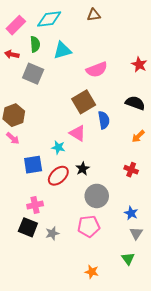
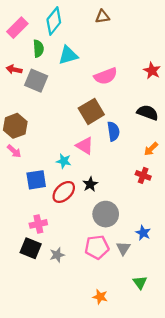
cyan diamond: (49, 19) -> (54, 21), turned -45
red arrow: (12, 54) -> (14, 70), moved
red cross: (131, 170) -> (143, 175), moved
gray triangle: (136, 233) -> (123, 248), moved

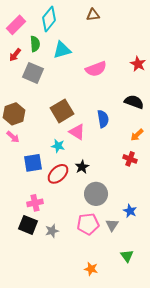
red arrow: (14, 70) -> (15, 55), moved, turned -64
brown square: (91, 111) -> (62, 111), moved

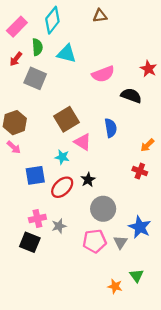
cyan triangle: (62, 50) -> (66, 54), turned 30
black semicircle: (134, 102) -> (131, 96), moved
blue star: (130, 211) -> (140, 227), size x1.5
gray star: (52, 231) -> (59, 226), moved
orange star: (91, 269) -> (115, 286), moved

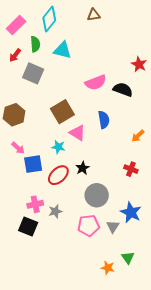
pink semicircle: (103, 74) -> (96, 82), moved
pink arrow: (14, 147) -> (18, 148), moved
red cross: (140, 171) -> (131, 169), moved

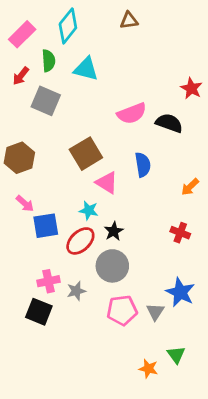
cyan star: (58, 147) -> (89, 210), moved
gray circle: (97, 195) -> (112, 266), moved

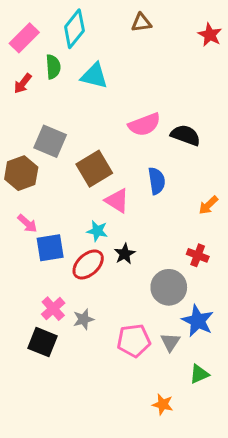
red star: (191, 88) -> (210, 35), moved
gray square: (46, 101) -> (50, 141), moved
gray circle: (112, 266) -> (169, 287), moved
pink cross: (49, 281) -> (53, 309), turned -30
green triangle: (176, 355) -> (199, 374), moved, turned 42

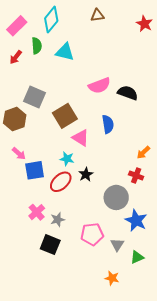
orange arrow: (208, 205) -> (143, 152), moved
black square: (43, 342) -> (50, 245), moved
gray triangle: (170, 342) -> (117, 245), moved

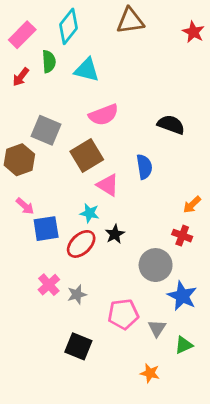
brown triangle: (97, 15) -> (130, 21), size x1.5
pink semicircle: (99, 85) -> (104, 115), moved
black square: (50, 245) -> (78, 346), moved

